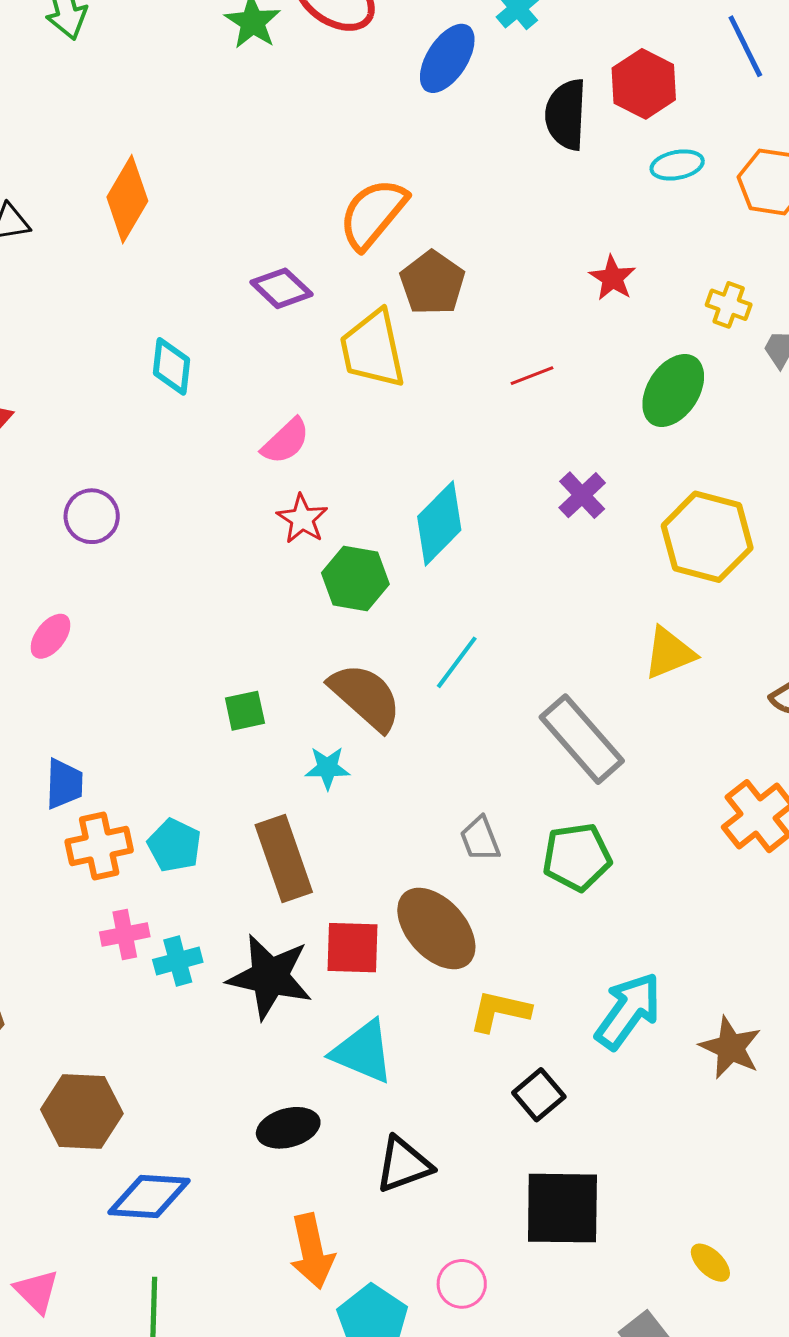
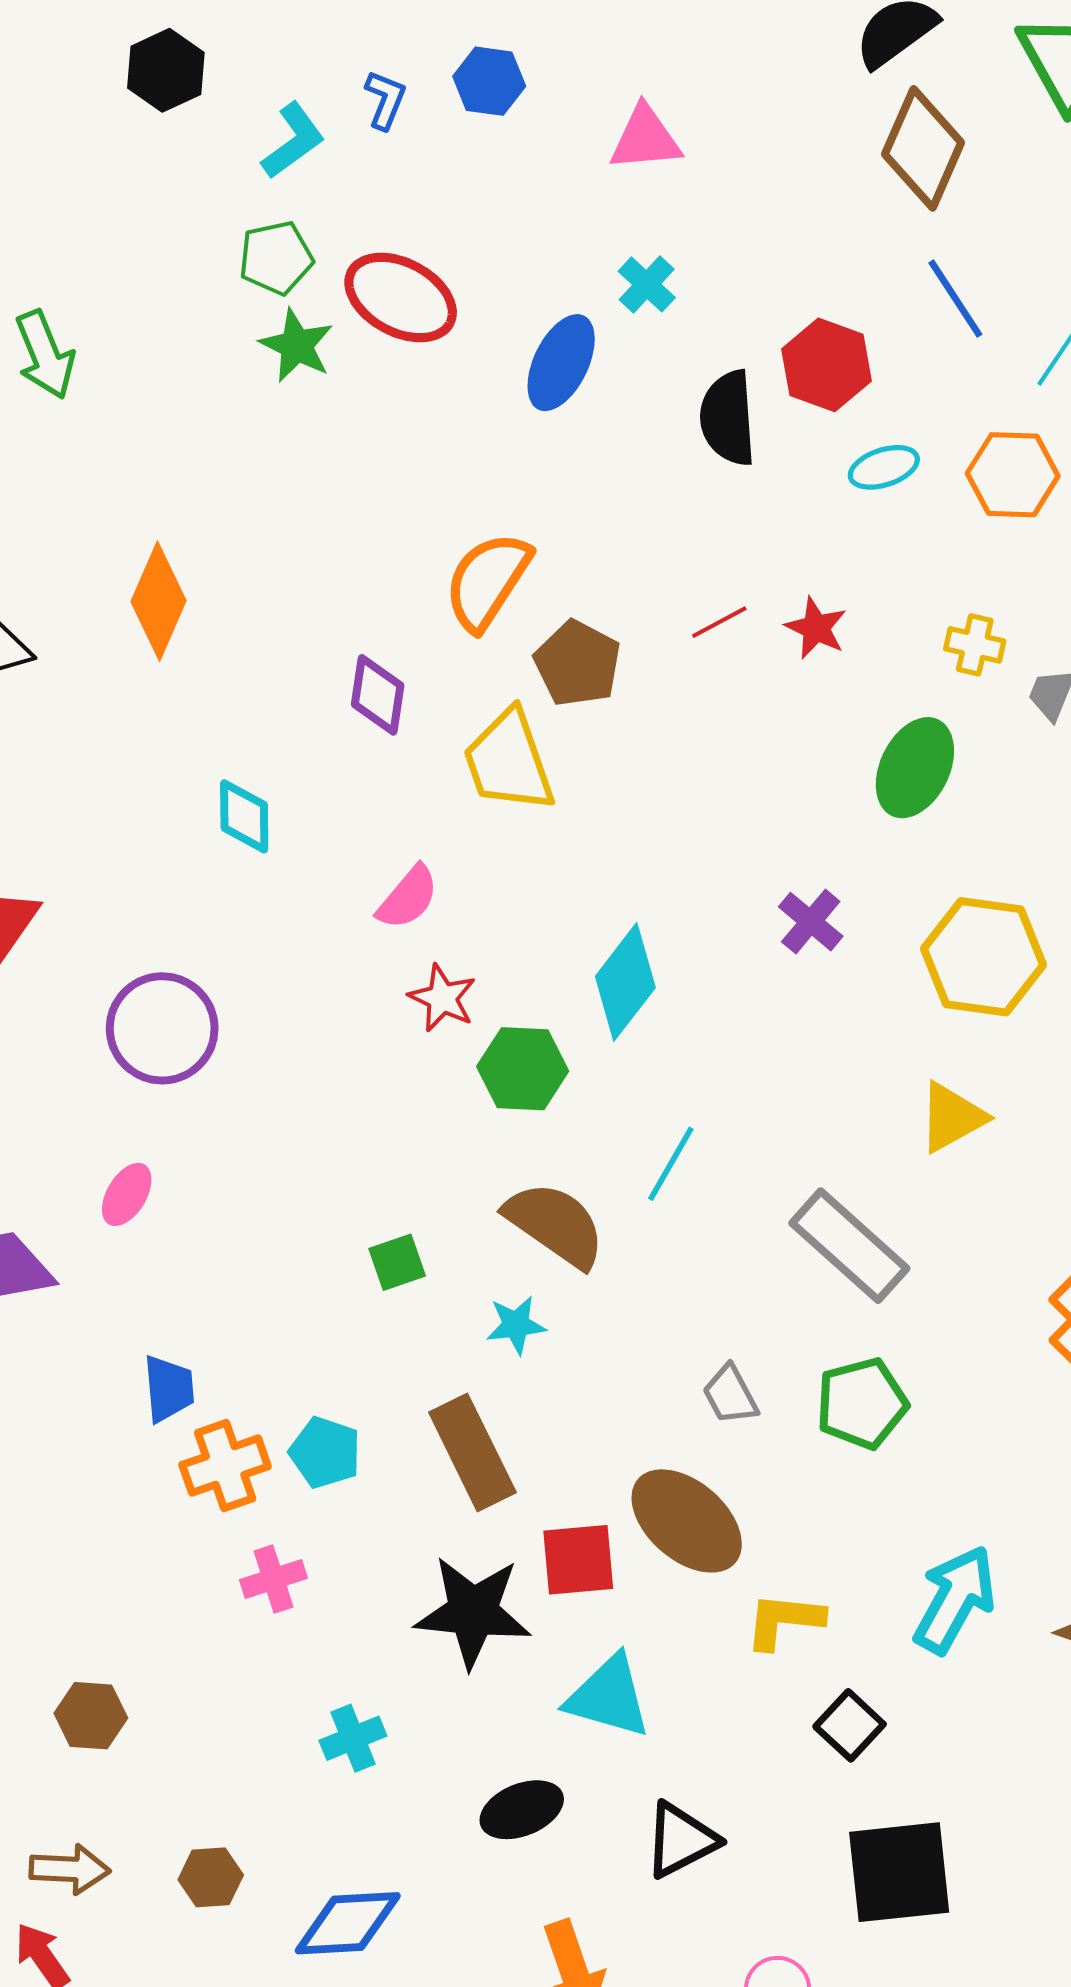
purple diamond: (281, 288) -> (378, 695), turned 62
red line: (532, 376) -> (719, 622), moved
purple circle: (92, 516) -> (162, 1028), size x1.5
cyan cross: (178, 961) -> (353, 1738), moved
brown hexagon: (82, 1111) -> (211, 1877), moved, size x0.6

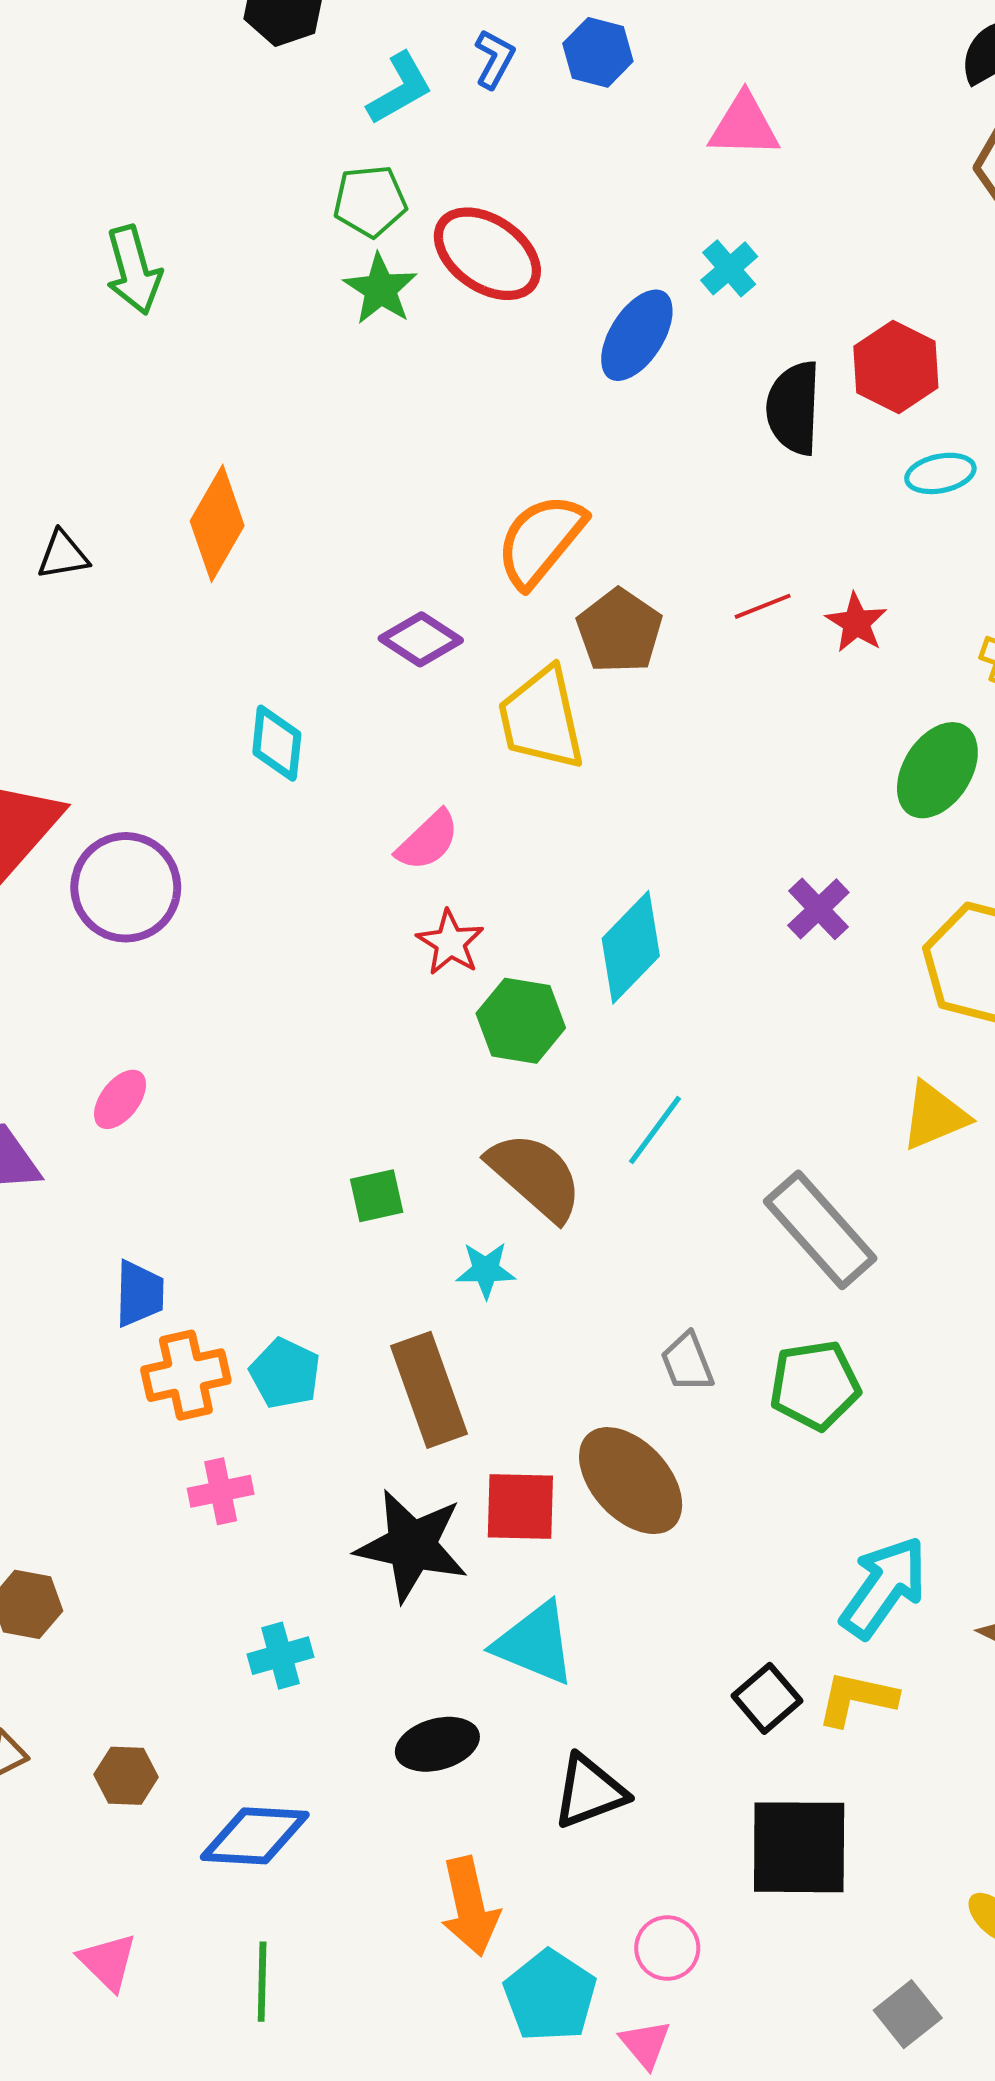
purple diamond: (378, 695) -> (421, 639), turned -72
purple circle: (162, 1028) -> (126, 887), moved
yellow L-shape: (784, 1621) -> (857, 1699), moved

